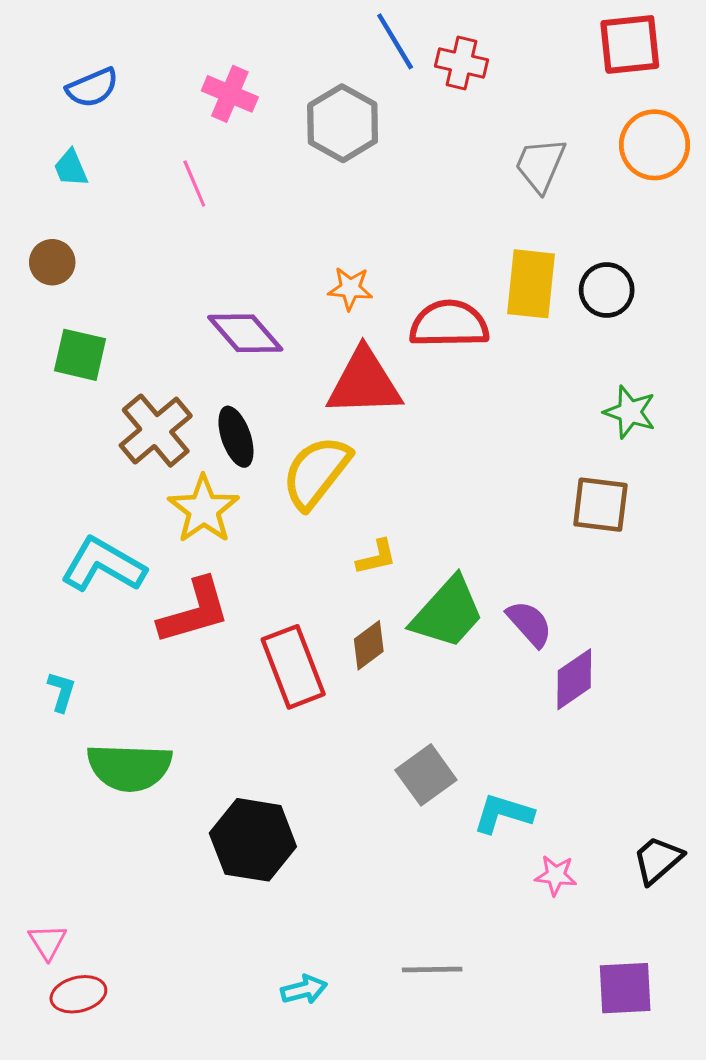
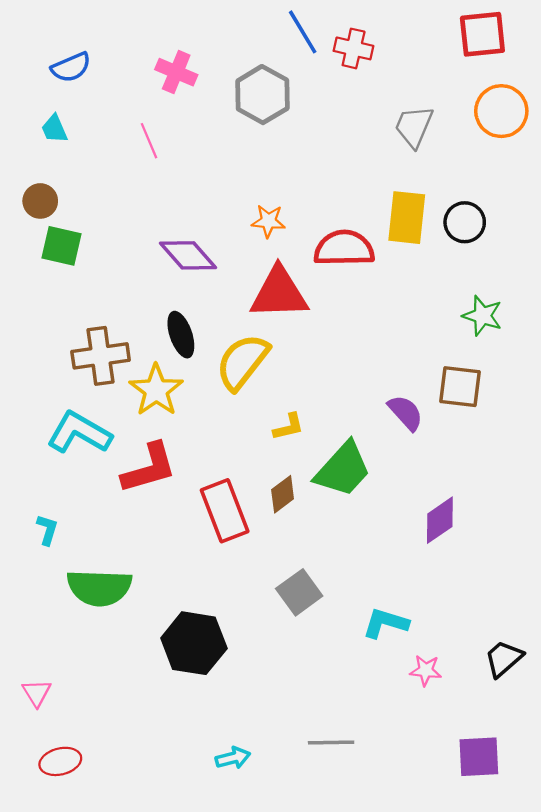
green square: (80, 355) -> (61, 246), moved
brown cross: (156, 431) -> (101, 356), moved, turned 32
purple semicircle: (529, 624) -> (406, 413), moved
gray square: (426, 775) -> (299, 592), moved
pink triangle: (48, 942) -> (37, 693), moved

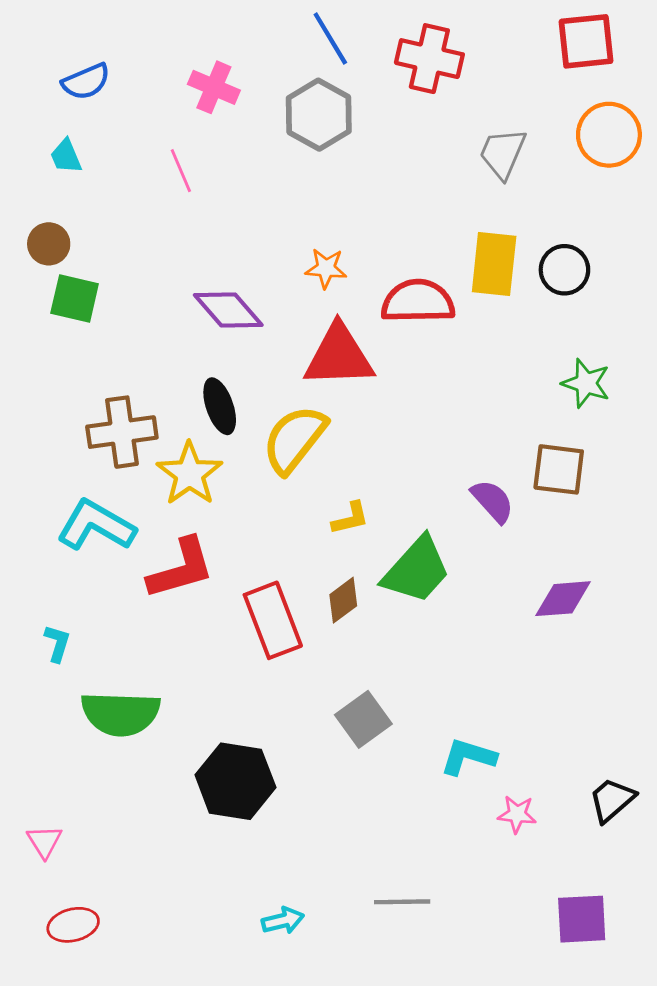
blue line: (303, 32) -> (330, 38), moved
red cross: (354, 48) -> (429, 59), size x1.4
purple diamond: (440, 520) -> (563, 599), moved, turned 30

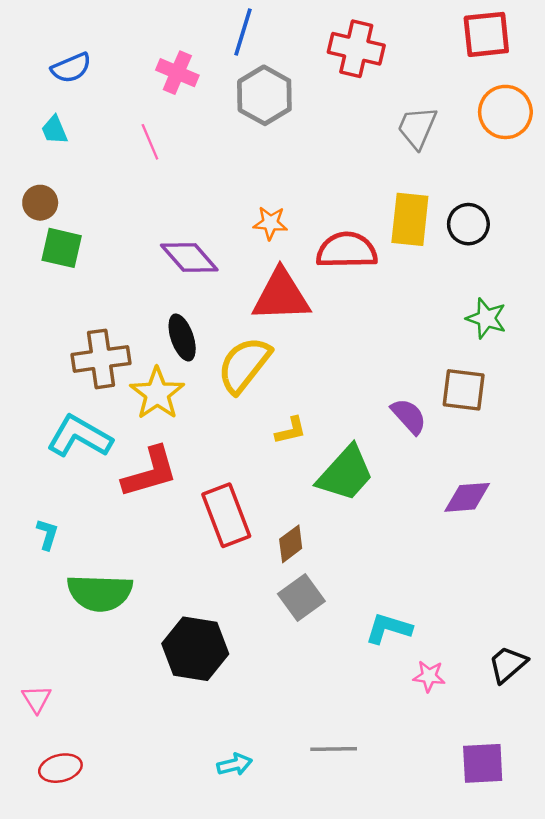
blue line: (330, 38) -> (243, 32), moved, turned 48
brown diamond: (343, 600) -> (291, 544), moved

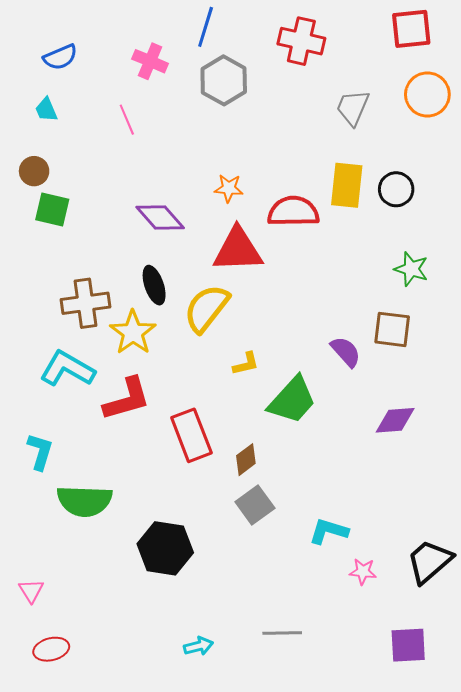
cyan L-shape: (47, 534) -> (40, 451), size x1.4
black trapezoid: (508, 664) -> (429, 561), size x1.4

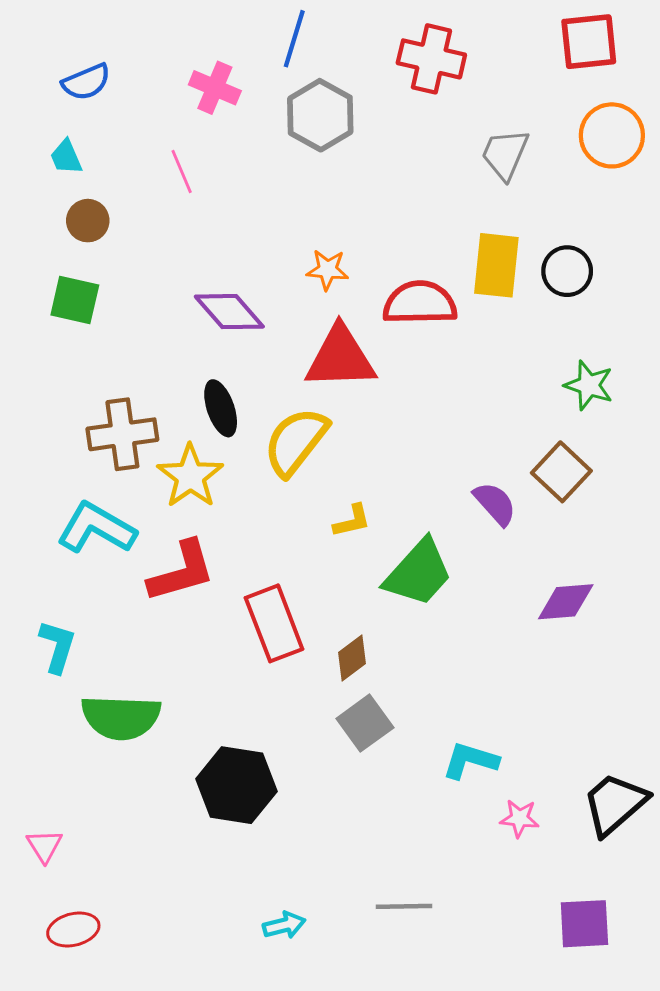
brown circle: (34, 171) -> (88, 221), moved
brown square: (392, 329) -> (561, 472), turned 36

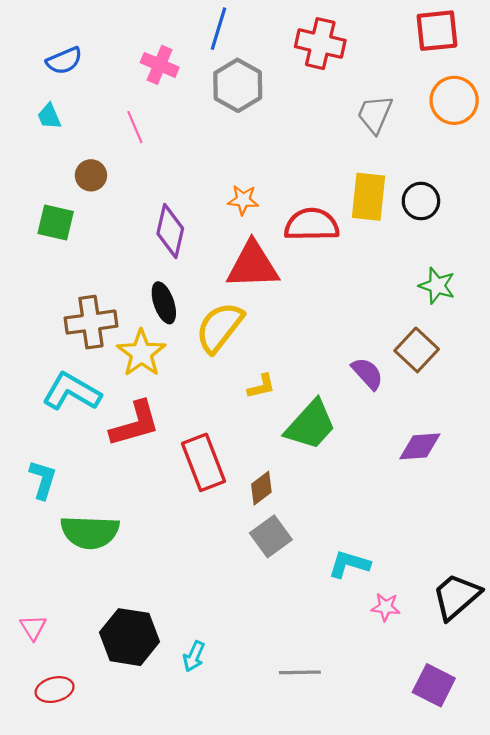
brown circle: (88, 221) -> (91, 175), moved
purple diamond: (229, 312) -> (170, 231), turned 54
black hexagon: (236, 785) -> (130, 637), moved
purple square: (584, 924) -> (434, 685), turned 30
cyan arrow: (284, 925) -> (194, 656), moved, turned 128

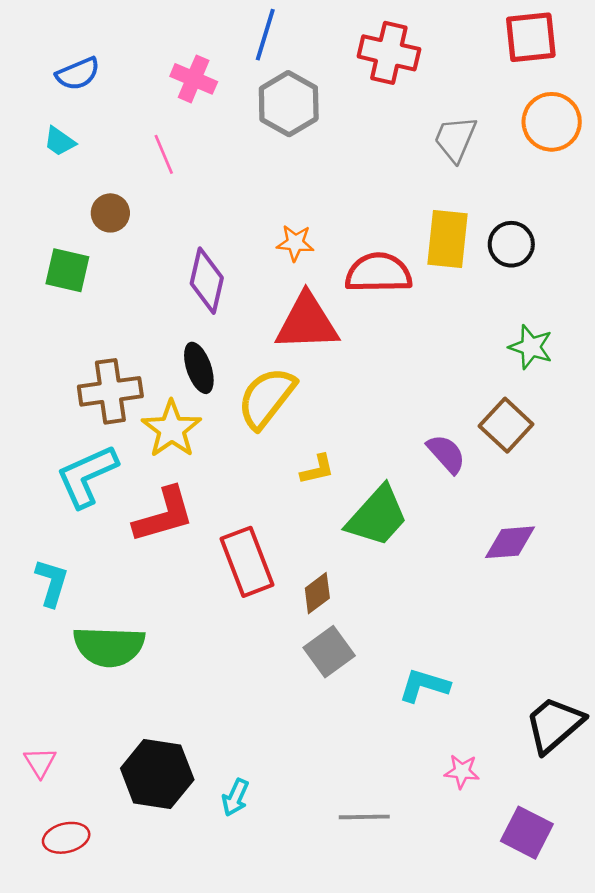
cyan trapezoid: (49, 116) -> (60, 141), turned -32
cyan L-shape: (72, 392) -> (87, 476), turned -54
pink star: (386, 607) -> (462, 771), moved

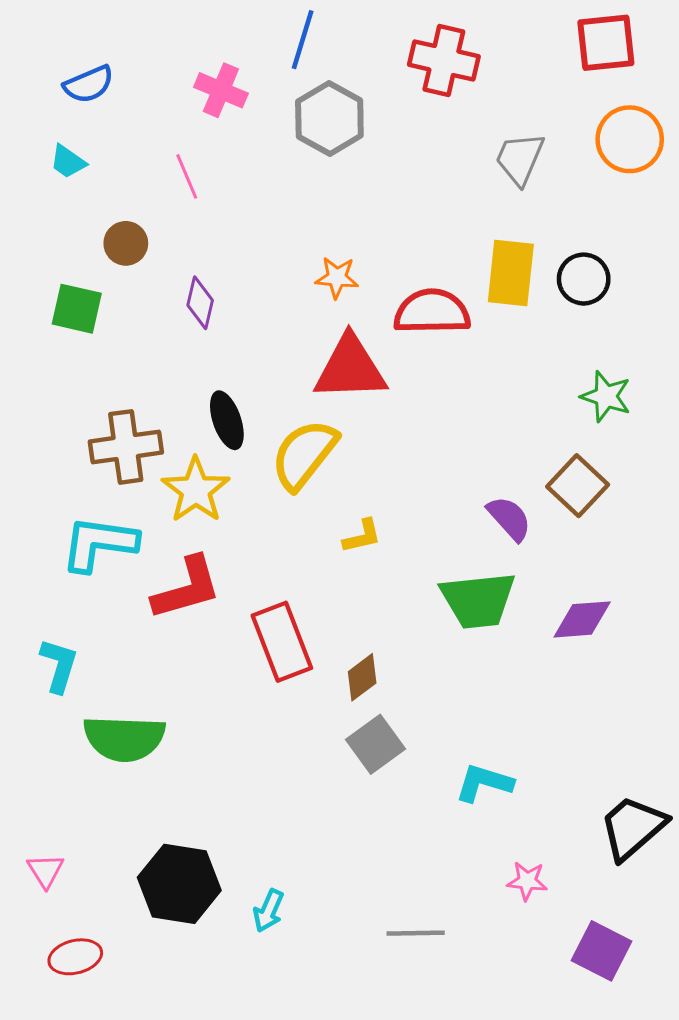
purple diamond: (207, 281) -> (200, 303), moved, size x0.7
cyan L-shape: (87, 476) -> (99, 544), turned 32
green trapezoid: (377, 516) -> (478, 600), moved, turned 42

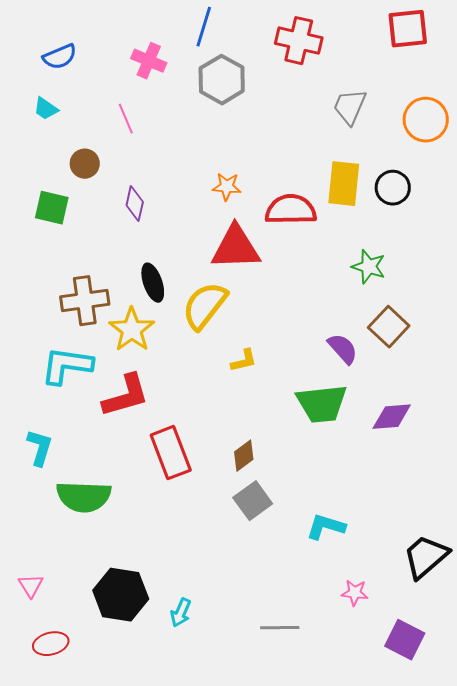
orange circle: (630, 139) -> (426, 120), moved
green star: (606, 396) -> (369, 267), moved
red rectangle: (282, 642) -> (171, 453), moved

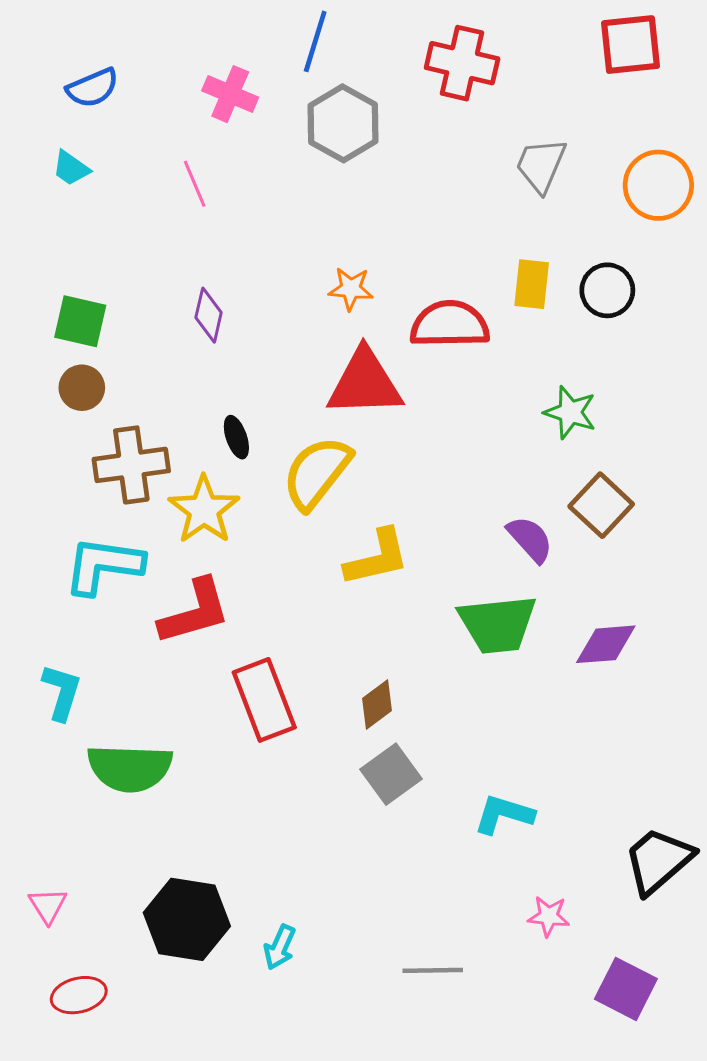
brown circle: (85, 164) -> (82, 388), moved
yellow rectangle: (344, 184) -> (532, 284), size x0.7
black ellipse: (153, 283) -> (236, 437), size x0.7
yellow L-shape: (244, 361) -> (377, 558), size x1.6

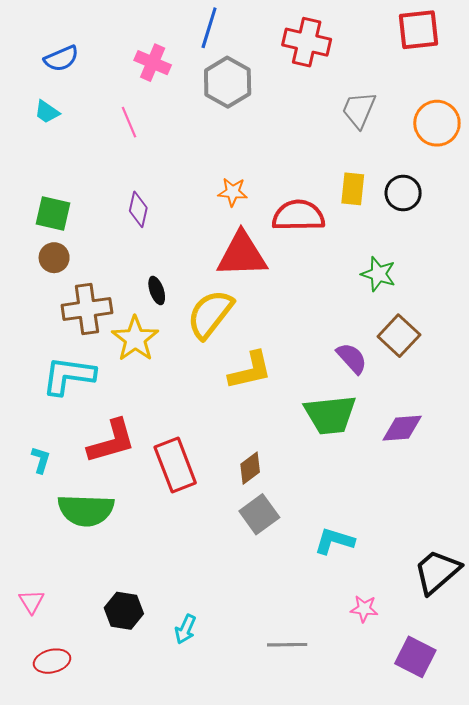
red L-shape: (195, 612) -> (112, 441), moved
cyan L-shape: (62, 692) -> (41, 460), size x0.7
black hexagon: (187, 919) -> (124, 611), size x0.7

